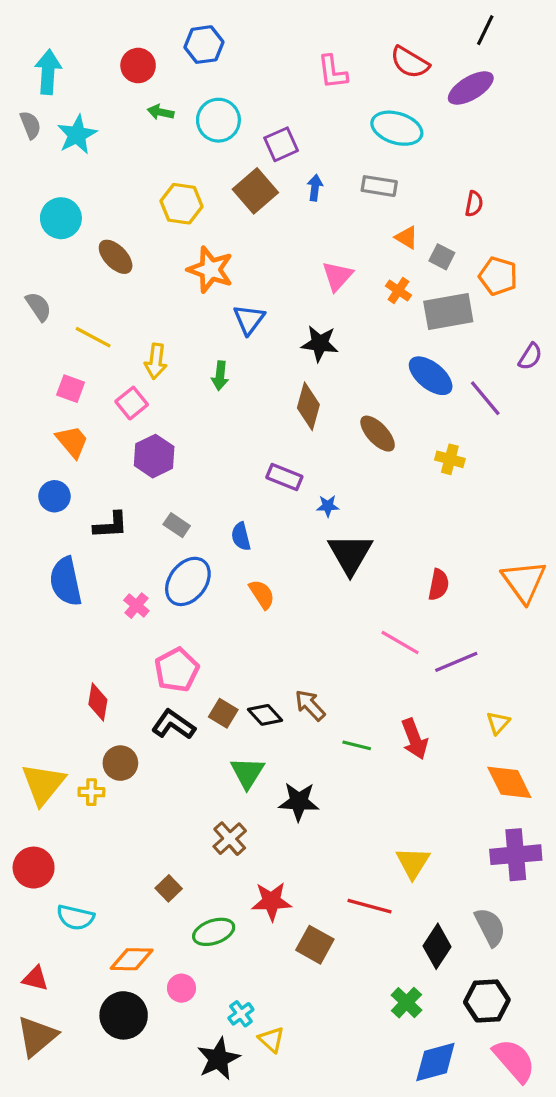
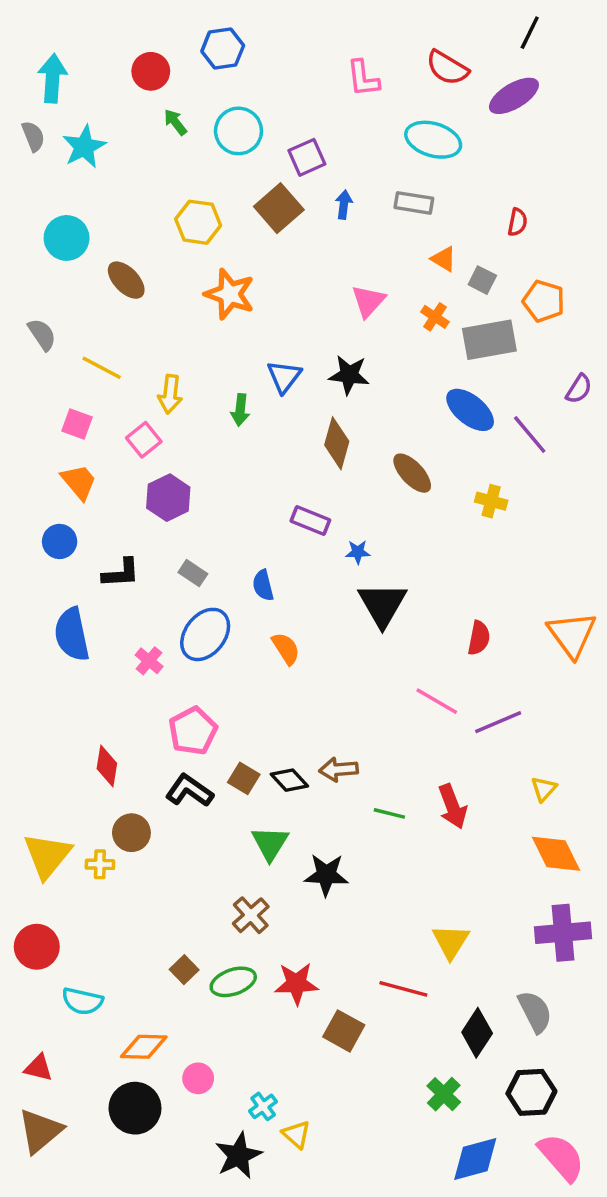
green arrow: (161, 112) -> (175, 122), turned 40
blue triangle: (249, 319) -> (284, 377), moved
brown arrow: (310, 705) -> (338, 770), turned -52
green ellipse: (214, 932) -> (233, 982), moved

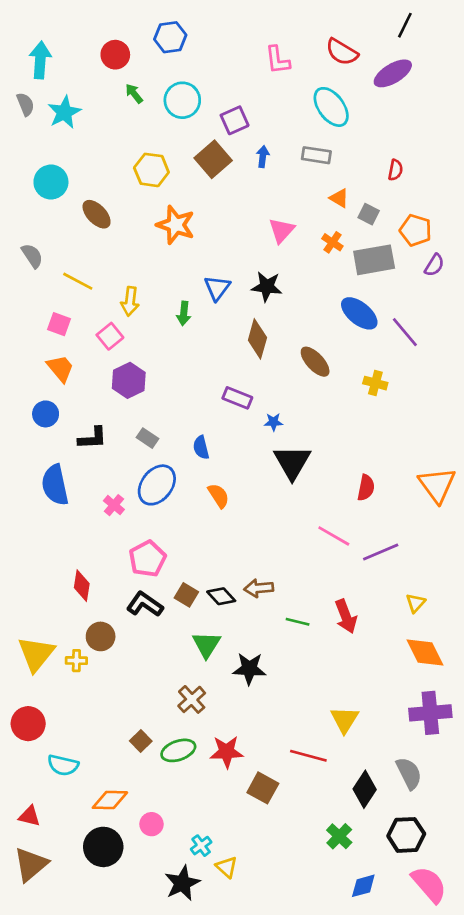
cyan ellipse: (433, 140) -> (331, 107), turned 36
purple semicircle: (579, 389) -> (434, 265), moved
blue diamond: (475, 1159) -> (363, 886), size x0.7

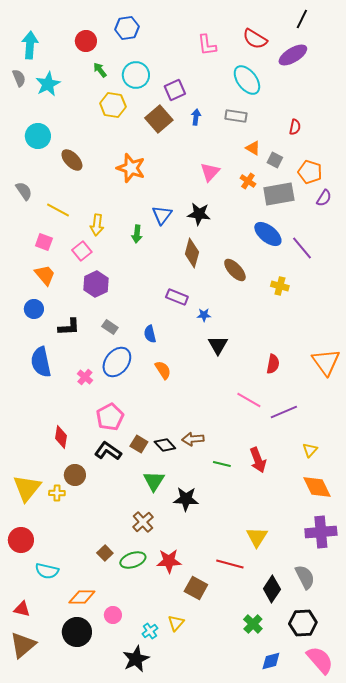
yellow hexagon: (151, 170) -> (113, 105), moved
black triangle: (292, 462) -> (218, 345), size x0.7
yellow triangle: (227, 867) -> (176, 623), moved, turned 30

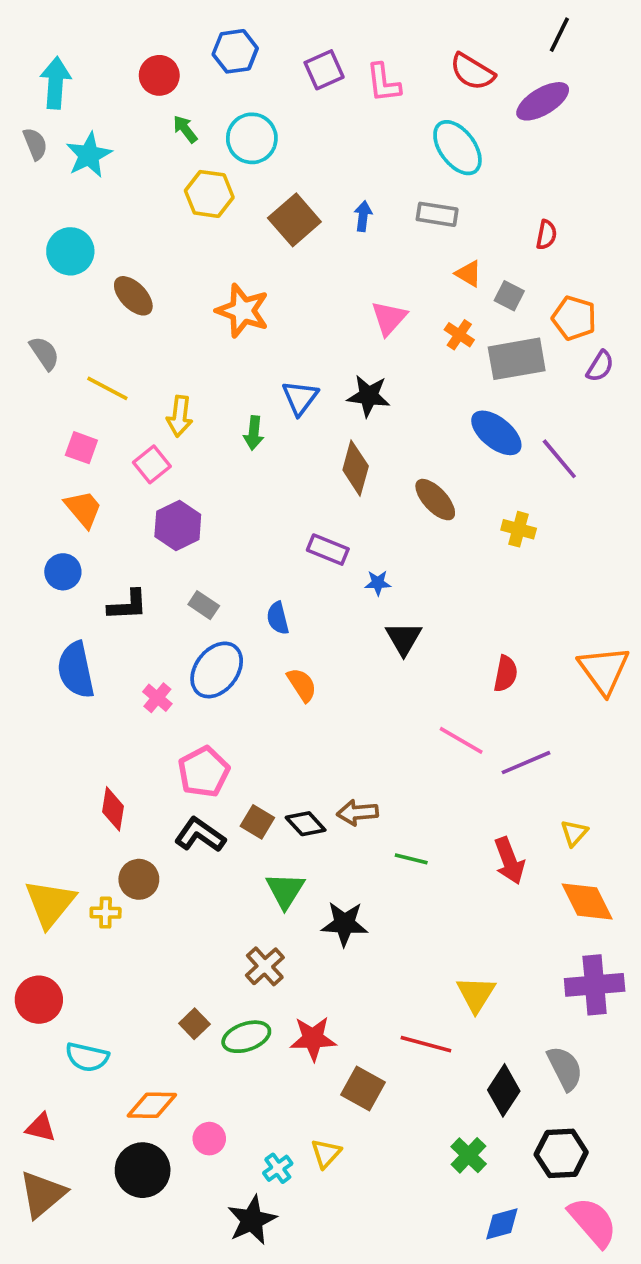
purple square: (175, 90) -> (324, 70), moved
red arrow: (258, 460) -> (509, 861), moved

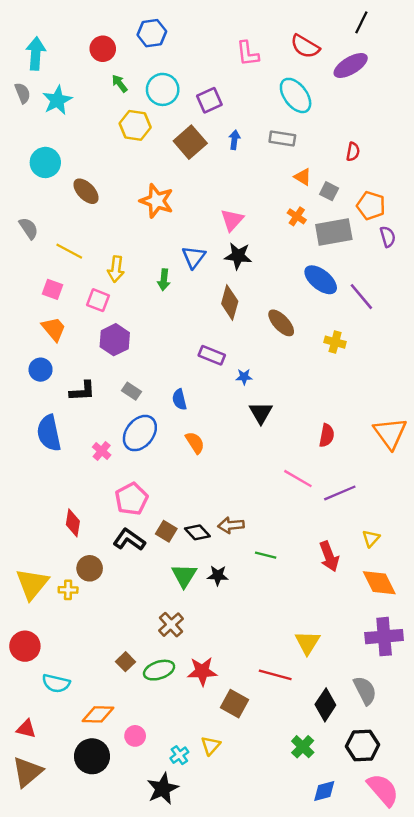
purple square: (324, 70) -> (209, 100), moved
pink triangle: (389, 318) -> (232, 220), moved
purple semicircle: (600, 366) -> (388, 237), turned -48
pink square: (152, 464) -> (98, 300), turned -30
black star: (344, 924) -> (218, 576), moved, size x0.7

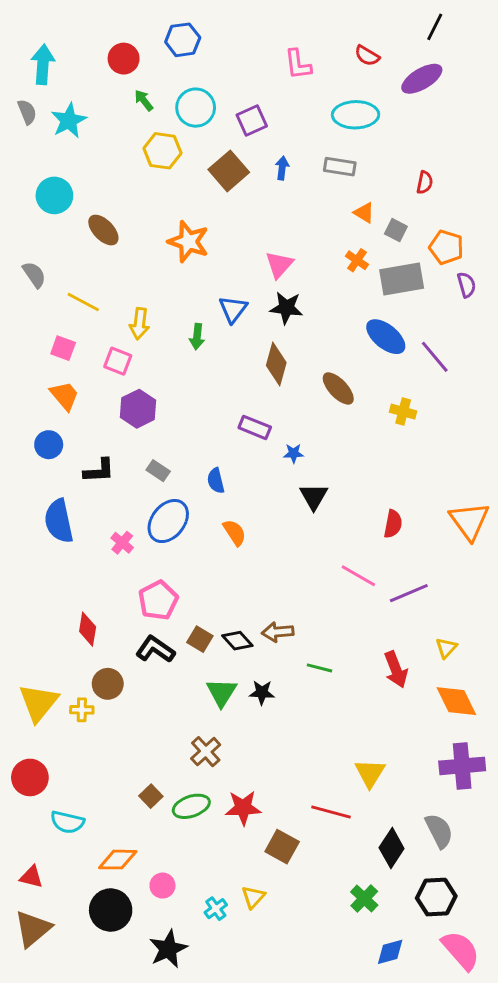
red semicircle: (305, 46) -> (367, 56), size x0.7
cyan ellipse: (296, 95) -> (356, 115), turned -54
black star: (163, 789) -> (168, 949), moved

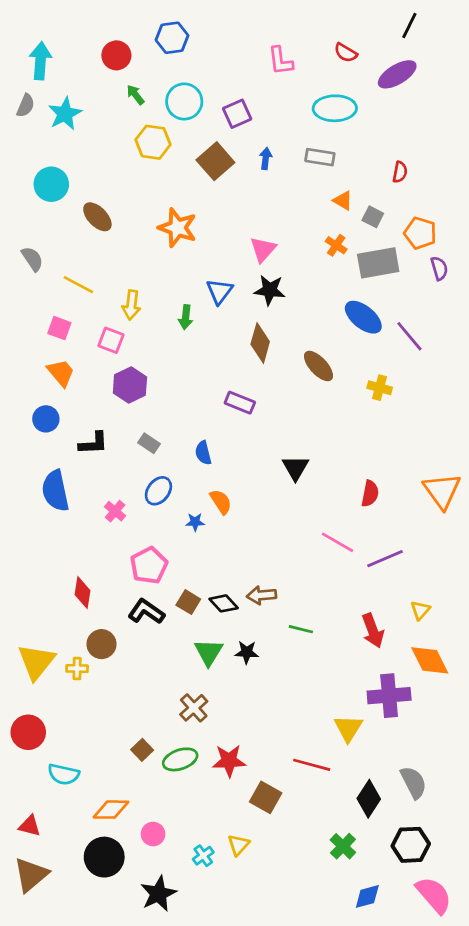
gray semicircle: (27, 112) -> (26, 106), turned 45
blue star: (294, 453) -> (195, 522), moved
blue ellipse: (168, 521) -> (158, 491), size x0.7
purple cross: (462, 766) -> (389, 696), moved

